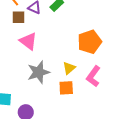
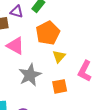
orange pentagon: (90, 42) -> (48, 33), moved
yellow triangle: (69, 68) -> (59, 56), moved

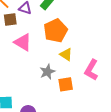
yellow triangle: (59, 56) -> (66, 54), turned -40
gray star: (30, 75) -> (47, 72), moved, size x0.7

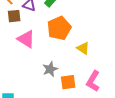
yellow triangle: (66, 54) -> (83, 48), moved
pink L-shape: (91, 70) -> (93, 81), moved

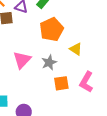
pink triangle: (26, 39) -> (22, 60), moved, turned 42
gray star: (50, 69) -> (49, 62), moved

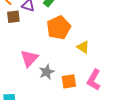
gray star: (49, 62) -> (47, 72), moved

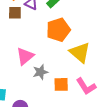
yellow triangle: (83, 47) -> (80, 52), size x1.6
pink L-shape: (94, 80) -> (86, 86), turned -70

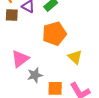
yellow triangle: (80, 52) -> (75, 57), size x0.7

